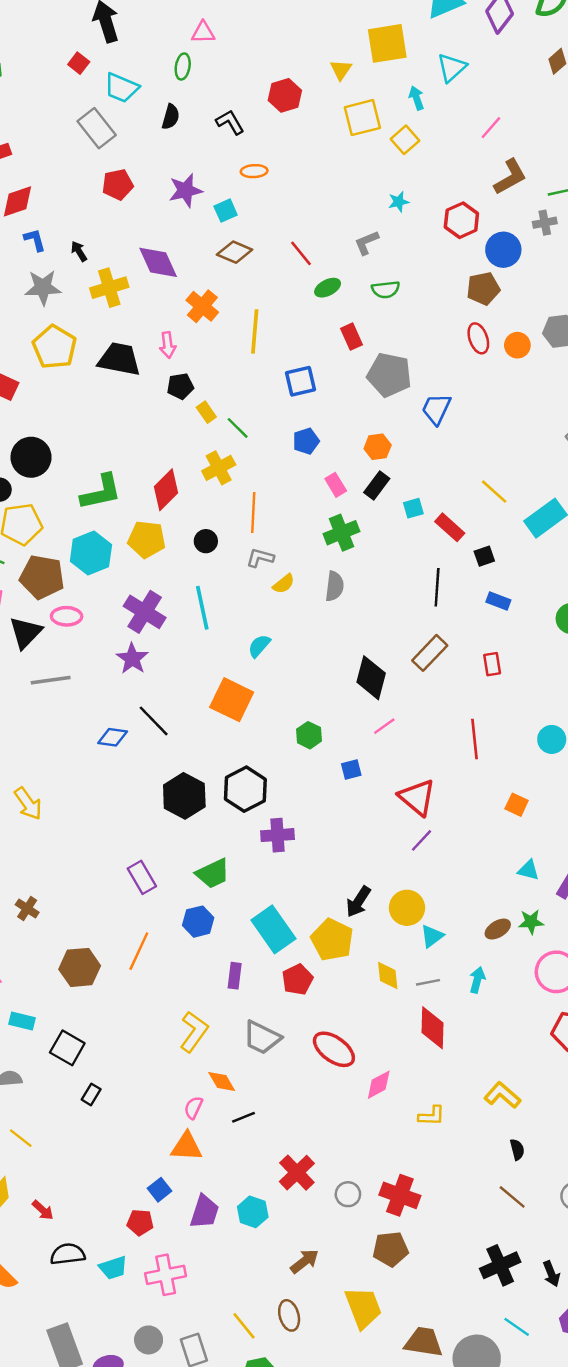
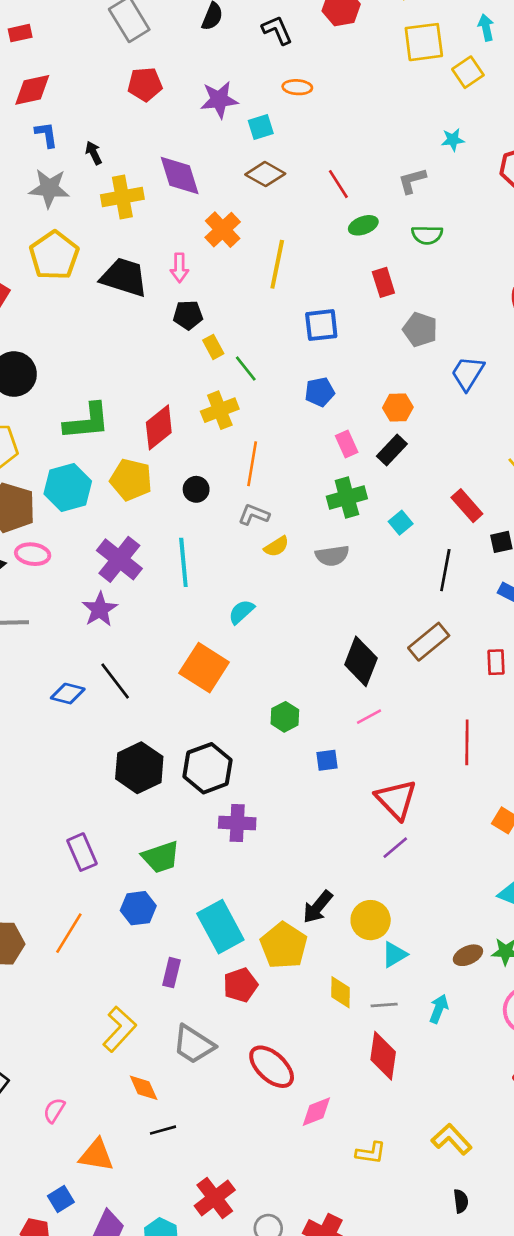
gray pentagon: (389, 375) -> (420, 330), size x0.7
cyan square: (413, 508) -> (401, 523), moved, turned -30
gray semicircle: (334, 586) -> (332, 556), turned 68
pink semicircle: (193, 1108) -> (54, 1110), moved

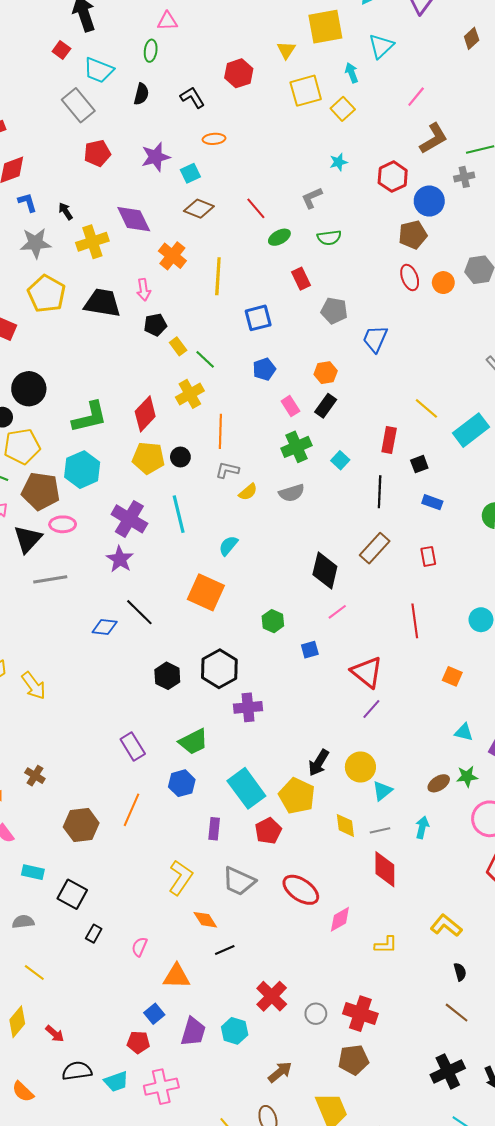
yellow pentagon: (131, 480) -> (148, 458), moved
red rectangle: (467, 506) -> (389, 440), turned 60
black hexagon: (139, 768) -> (167, 676), size x0.7

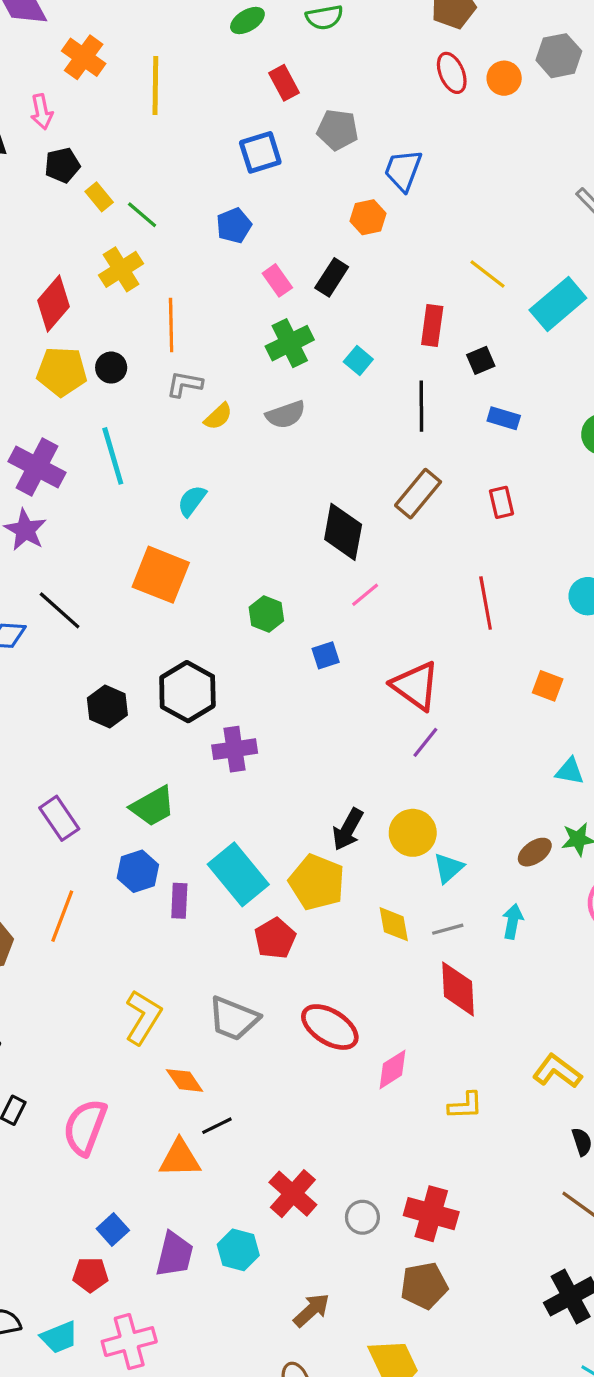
blue square: (258, 318) -> (260, 152), moved
orange hexagon: (326, 373) -> (368, 217), moved
purple rectangle: (214, 829) -> (179, 901), moved
pink semicircle: (140, 947) -> (85, 1127), size x1.8
orange triangle: (177, 976) -> (180, 1158), moved

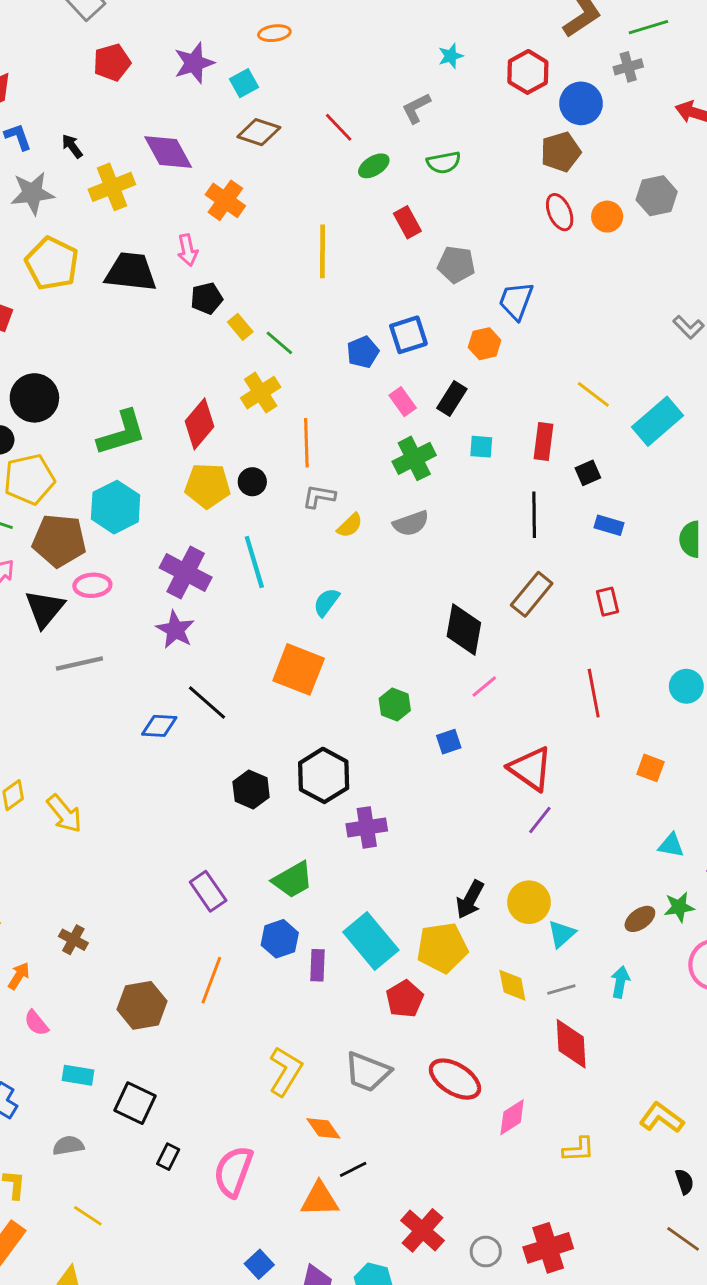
yellow line: (155, 86) -> (322, 251), moved
blue square: (260, 152) -> (408, 335), moved
cyan square: (358, 360) -> (481, 447), moved, turned -35
yellow pentagon: (317, 882) -> (442, 948), turned -30
red cross: (431, 1214) -> (548, 1248), turned -33

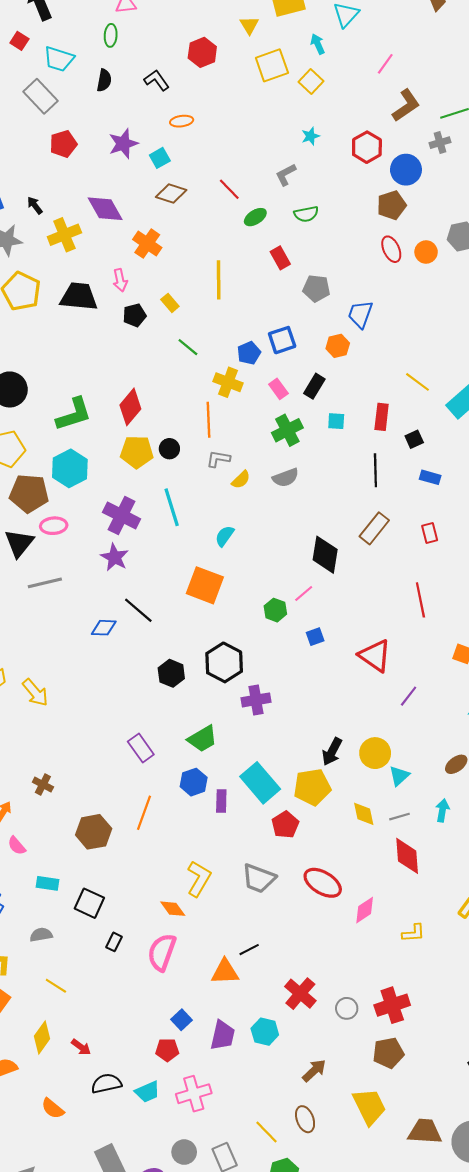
yellow rectangle: (240, 327) -> (170, 303), moved
yellow cross: (261, 393) -> (228, 382), moved, turned -36
pink line: (484, 686) -> (304, 594), moved
purple line: (540, 820) -> (409, 696), moved
orange diamond: (323, 1128) -> (173, 909), moved

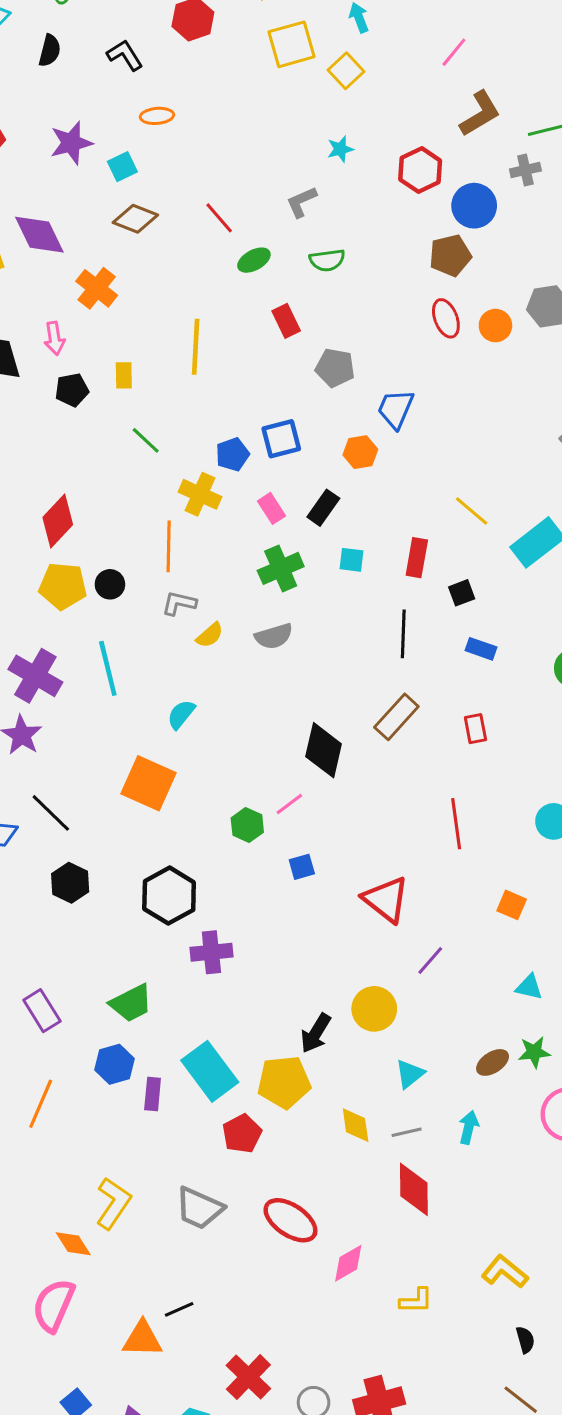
yellow rectangle: (170, 303) -> (124, 375), turned 36
black hexagon: (171, 673) -> (70, 883), moved
yellow circle: (375, 753) -> (374, 1009), moved

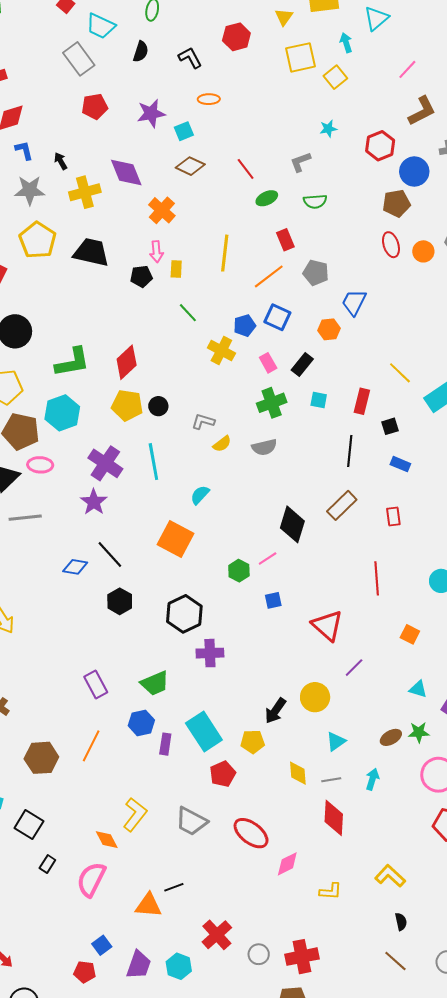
pink arrow: (54, 338) -> (156, 252), moved
blue square: (281, 439) -> (277, 317), turned 36
orange line: (169, 546) -> (269, 276), moved, turned 48
yellow pentagon: (284, 1082) -> (253, 742), size x0.7

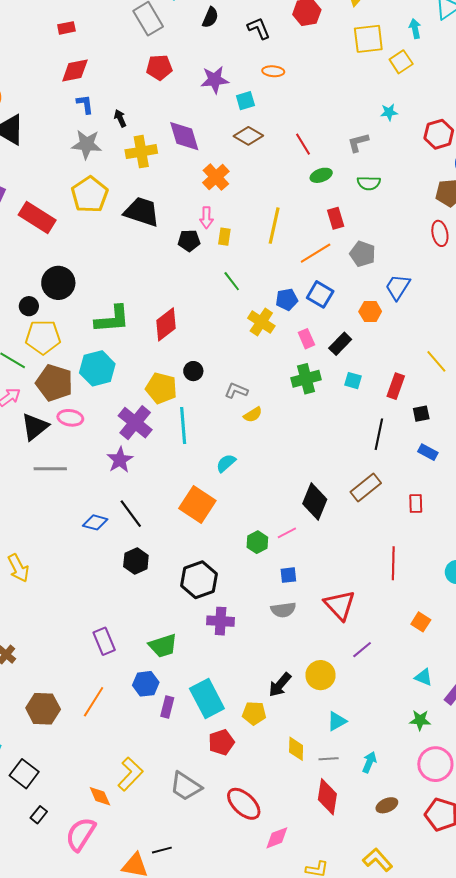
yellow pentagon: (127, 405) -> (161, 388), moved
gray semicircle: (264, 447) -> (283, 610), moved
brown ellipse: (391, 737) -> (387, 805), moved

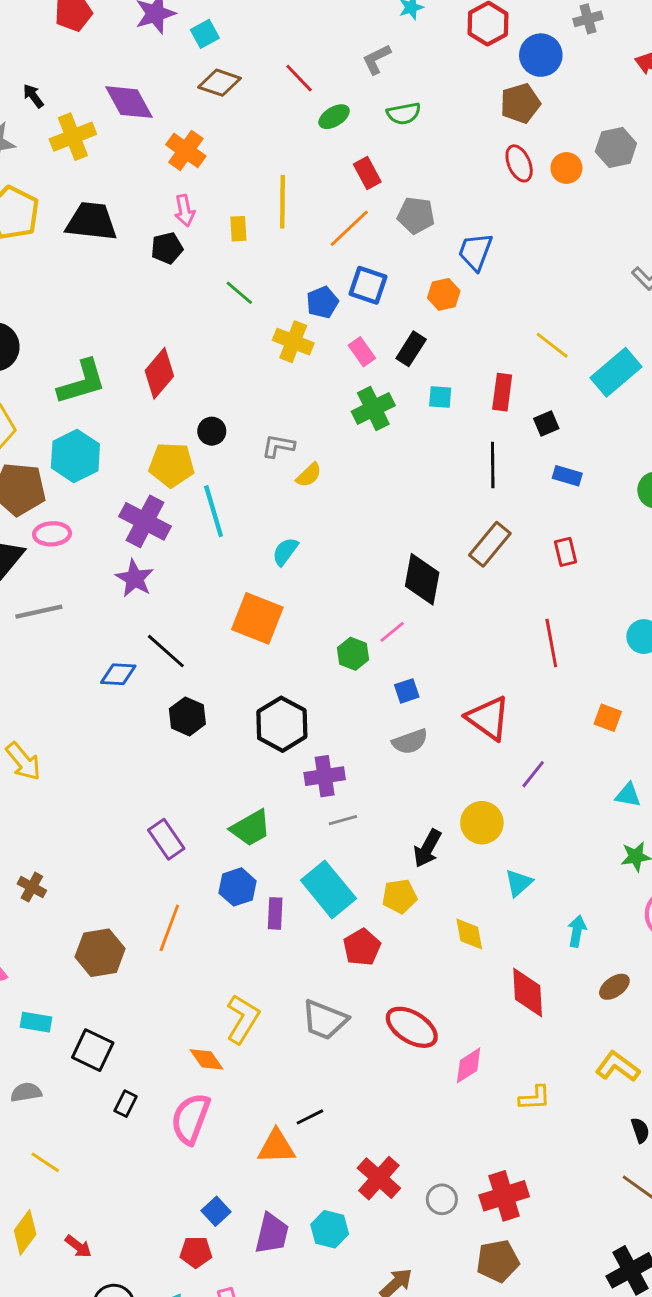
yellow rectangle: (224, 237) -> (238, 229), moved
gray line: (329, 759) -> (343, 820), moved

